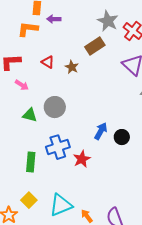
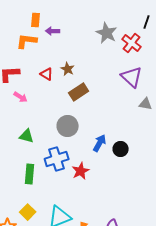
brown rectangle: (95, 46) -> (79, 92), moved
brown star: (72, 67) -> (68, 69), moved
gray circle: (55, 107) -> (68, 126), moved
green triangle: (30, 115) -> (27, 136), moved

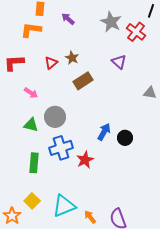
purple arrow: (53, 31) -> (68, 19), moved, turned 40
red triangle: (47, 74) -> (51, 63), turned 48
purple triangle: (132, 77) -> (119, 62), moved, size x0.7
pink arrow: (21, 97) -> (31, 93), moved
gray circle: (68, 126) -> (55, 117), moved

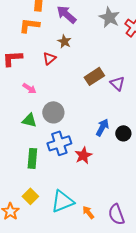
purple arrow: (68, 19) -> (66, 14), size x1.5
brown star: (72, 58) -> (64, 41), moved
purple triangle: (119, 62) -> (117, 83), moved
brown rectangle: (83, 81) -> (94, 76), moved

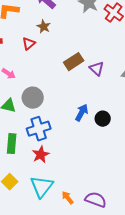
red star: (83, 155) -> (41, 155), moved
cyan triangle: (62, 201) -> (42, 187), turned -30
purple semicircle: (116, 214) -> (96, 200), turned 130

